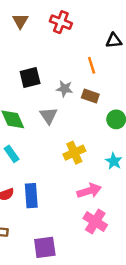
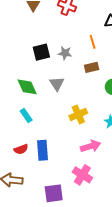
gray star: (65, 89) -> (65, 53), moved
brown rectangle: (90, 96) -> (92, 67), turned -32
pink cross: (95, 222) -> (82, 175), moved

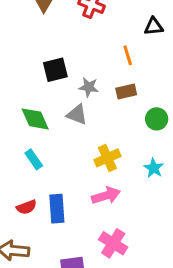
gray star: (65, 53) -> (89, 87), moved
gray triangle: (57, 84) -> (77, 115), turned -35
pink arrow: (91, 146) -> (106, 196), moved

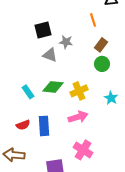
brown rectangle: (126, 91) -> (101, 45), moved, turned -40
gray triangle: (77, 115) -> (50, 55), moved
green diamond: (35, 119) -> (53, 87), moved, turned -60
green circle: (157, 119) -> (102, 64), moved

